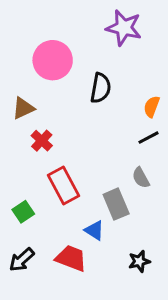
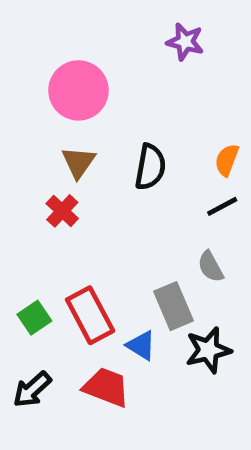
purple star: (124, 28) -> (185, 42), size x0.7
black semicircle: (101, 88) -> (150, 167), moved
brown triangle: (23, 108) -> (78, 162), moved, turned -30
red rectangle: (63, 186) -> (90, 315), moved
black star: (139, 261) -> (208, 350), moved, size x1.4

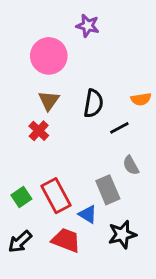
purple star: (185, 42) -> (88, 26), moved
orange semicircle: (227, 160) -> (141, 99), turned -120
black line: (222, 206) -> (119, 128), moved
black star: (208, 350) -> (122, 234), moved

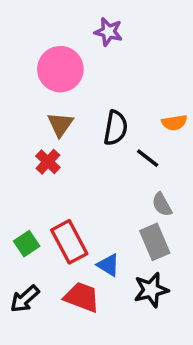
black line: (119, 128) -> (148, 158), turned 66
gray rectangle: (108, 190) -> (155, 242), moved

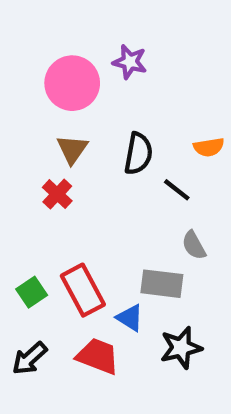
purple star: (108, 32) -> (130, 62), moved
gray rectangle: (155, 242) -> (162, 284), moved, turned -60

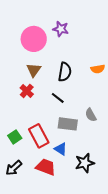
black line: (177, 190) -> (58, 98), moved
gray rectangle: (162, 284) -> (68, 124), moved

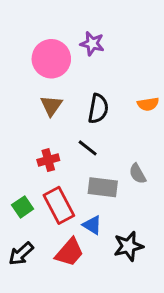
red cross: (27, 91) -> (48, 160), moved, turned 32
red trapezoid: (46, 167) -> (69, 252), turned 110

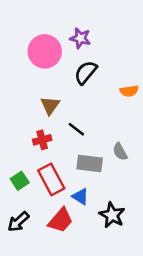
brown triangle: (51, 106) -> (50, 105), moved
black semicircle: (98, 109) -> (86, 72), moved, turned -150
black star: (128, 246) -> (112, 215), turned -30

